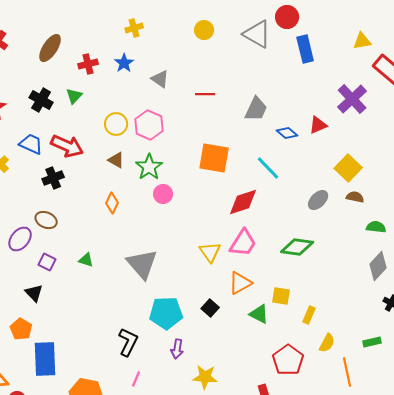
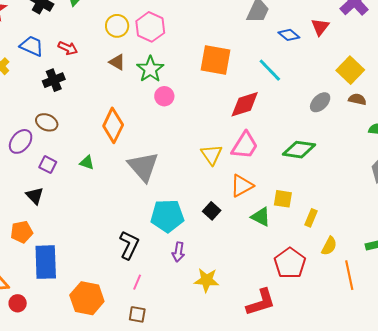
red triangle: (318, 125) -> (320, 27), turned -30
red arrow: (67, 146) -> (68, 48), size x0.6
orange diamond: (112, 203) -> (113, 125), moved, size x1.6
orange pentagon: (21, 329) -> (22, 232), turned 30

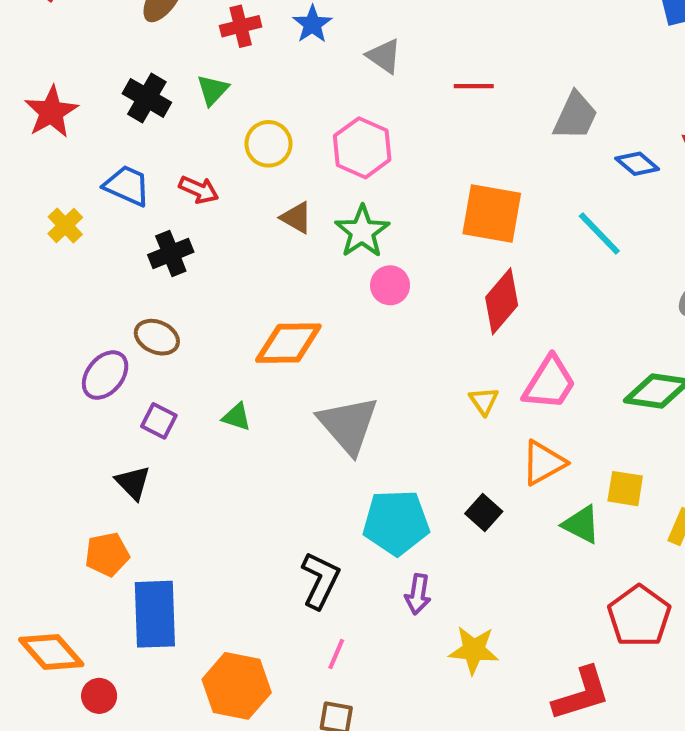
yellow circle: (117, 26) -> (268, 144), moved
red diamond: (245, 104) -> (502, 301), moved, turned -32
orange diamond: (113, 125) -> (288, 343), turned 64
yellow triangle: (212, 155) -> (484, 401), size x0.7

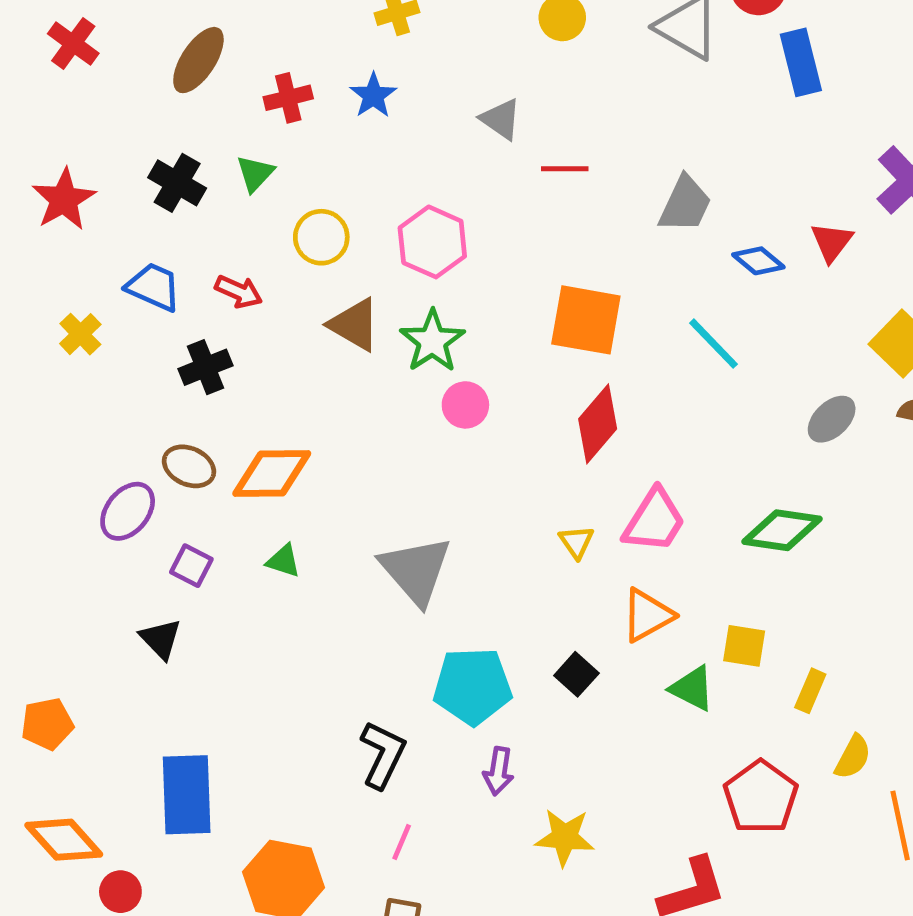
gray triangle: (384, 56) -> (501, 119), moved
brown triangle: (296, 218) -> (354, 325), size x1.4
orange diamond: (288, 343) -> (272, 473), moved
orange pentagon: (107, 554) -> (47, 724), moved

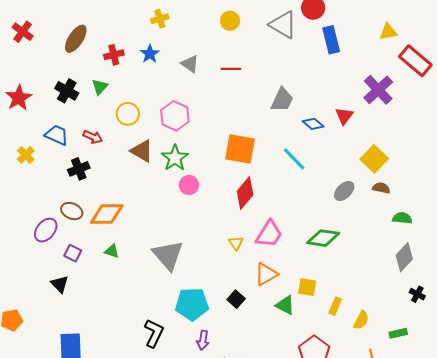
gray triangle: (501, 119) -> (190, 64), moved
red line: (565, 169) -> (231, 69), moved
yellow semicircle: (853, 757) -> (361, 320), moved

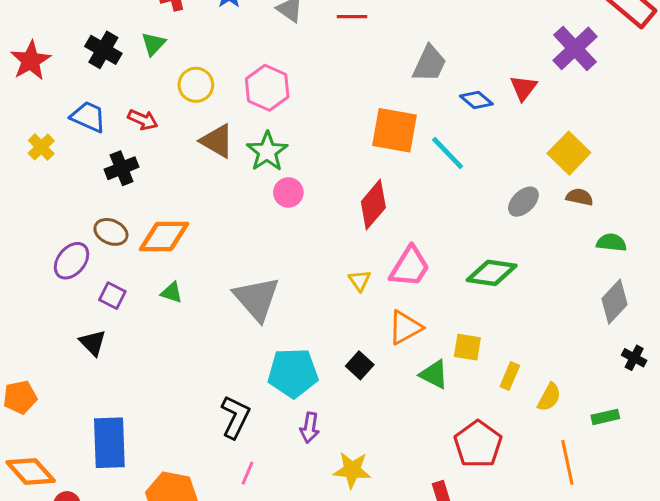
orange square: (240, 149) -> (395, 130), moved

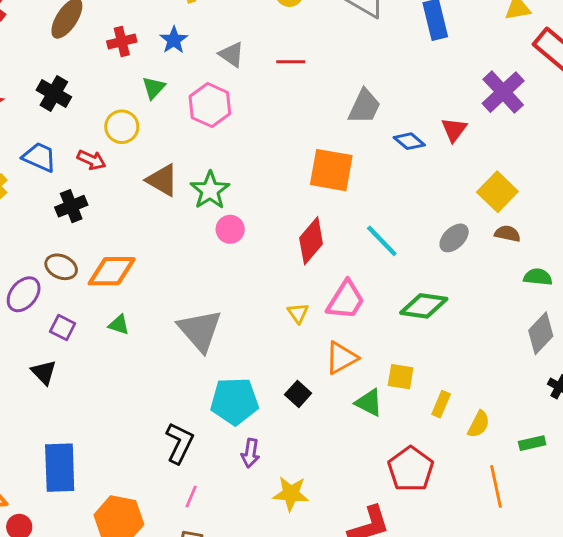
green triangle: (153, 44) -> (154, 88), moved
yellow circle: (196, 85) -> (122, 127), moved
pink hexagon: (267, 88) -> (210, 105), moved
cyan line: (448, 153) -> (382, 241), moved

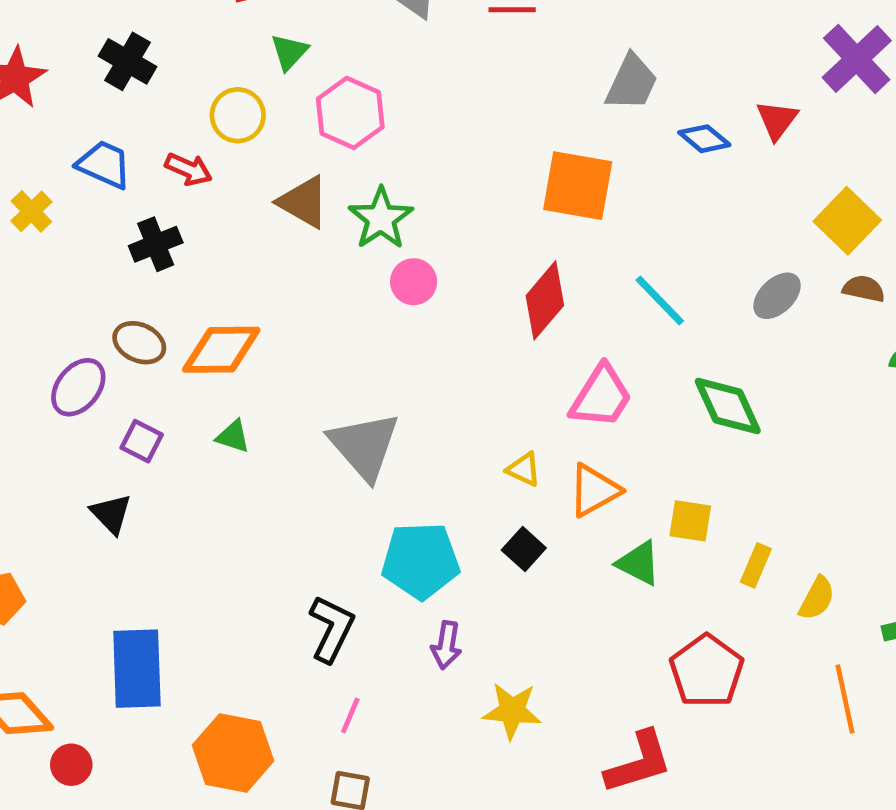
pink hexagon: (210, 105) -> (350, 113), moved
green diamond: (424, 306) -> (728, 406), turned 57
yellow triangle: (298, 313) -> (524, 469), moved, turned -30

